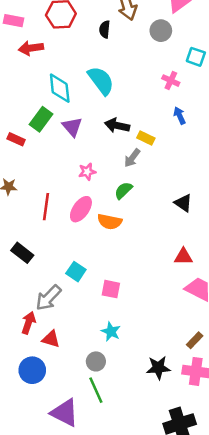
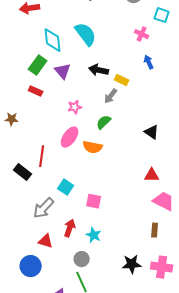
red rectangle: (16, 139) -> (36, 91), moved
red line: (46, 207) -> (42, 156), moved
red arrow: (28, 323) -> (70, 228), moved
brown rectangle: (195, 340) -> (155, 230), moved, turned -40

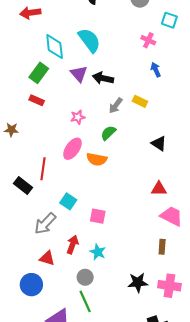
purple triangle: (63, 71) -> (79, 74), moved
yellow rectangle: (122, 80) -> (140, 101), moved

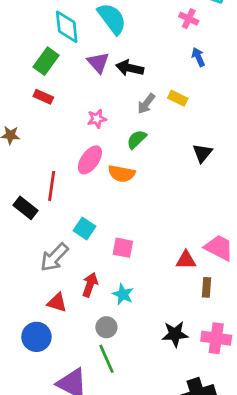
black triangle: (159, 143) -> (202, 153), turned 35
red triangle: (159, 189) -> (186, 260), moved

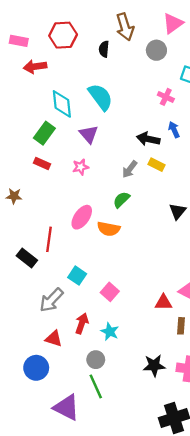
black arrow: (130, 68) -> (148, 139), moved
pink star: (97, 119) -> (81, 167), moved
pink square: (123, 248) -> (110, 292), turned 30

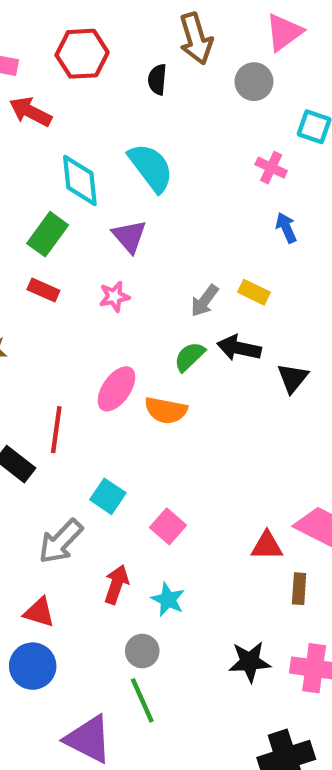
red arrow: (35, 67) -> (31, 112), turned 35
black arrow: (148, 139) -> (239, 348), moved
red triangle: (54, 339) -> (39, 612), moved

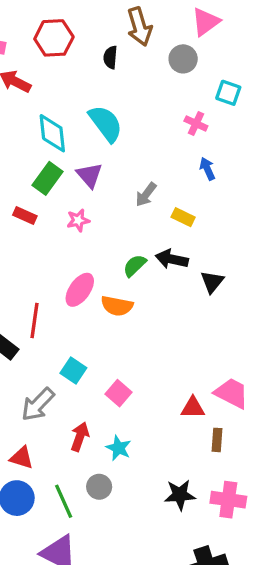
green rectangle: (48, 234) -> (47, 178), moved
gray arrow: (205, 301) -> (146, 195), moved
green line: (142, 700) -> (64, 501), moved

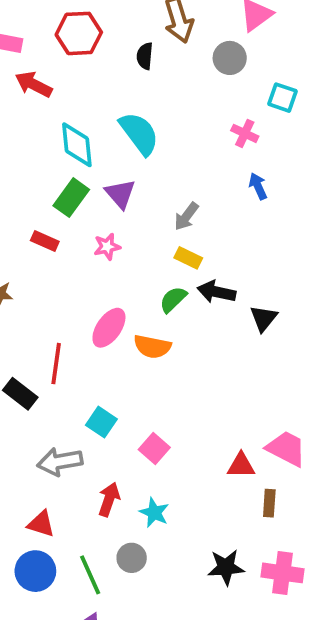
yellow rectangle: (183, 217) -> (188, 258), moved
gray arrow: (38, 404) -> (60, 462), turned 36

